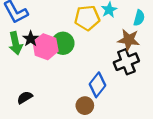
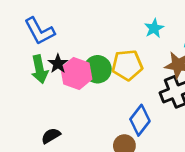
yellow pentagon: (87, 18) -> (127, 65), moved

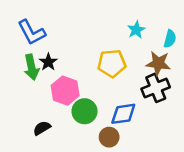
green circle: (98, 69) -> (85, 111), moved
pink hexagon: (76, 74) -> (65, 91), moved
blue diamond: (140, 120) -> (123, 114), turned 44

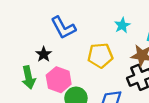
blue L-shape: (31, 32) -> (63, 28), moved
green arrow: (31, 67) -> (29, 77), moved

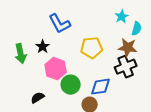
cyan star: (122, 25) -> (122, 17), moved
green arrow: (29, 77) -> (21, 54), moved

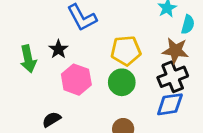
green circle: (71, 85) -> (122, 82), moved
blue diamond: (101, 87) -> (170, 104), moved

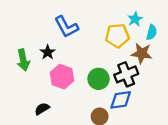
yellow pentagon: (126, 51) -> (117, 36), moved
black cross: (173, 77) -> (126, 74), moved
blue diamond: (170, 104) -> (121, 100), moved

